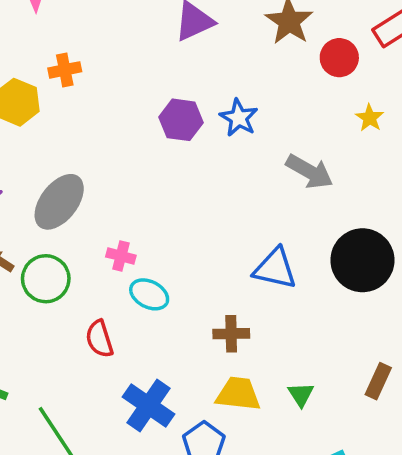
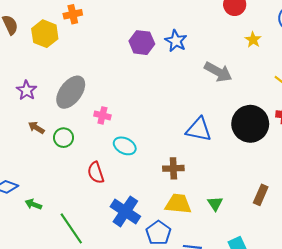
pink cross: (121, 256) -> (102, 115), moved
green circle: (46, 279) -> (64, 138), size x0.7

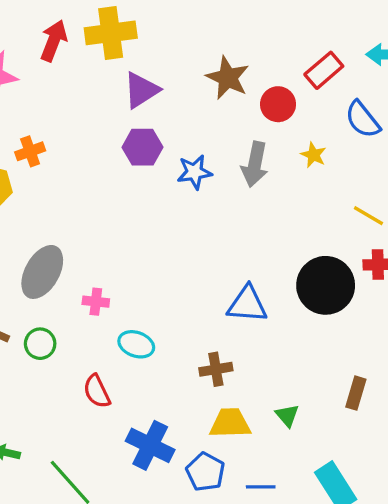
blue star: (176, 41) -> (194, 172), turned -30
purple hexagon: (142, 43) -> (142, 147), moved
gray arrow: (218, 72) -> (255, 164), moved, turned 80

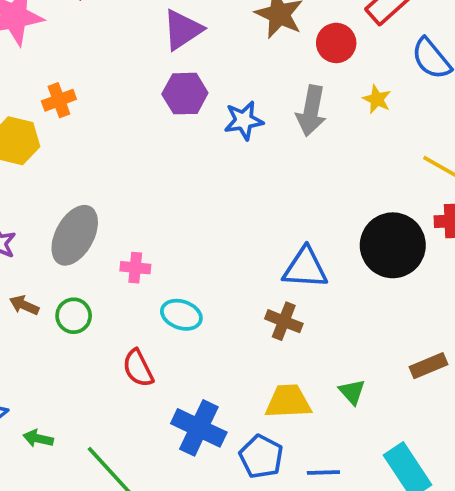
brown cross: (216, 369) -> (284, 321), moved, turned 32
brown rectangle: (356, 393) -> (429, 366), turned 52

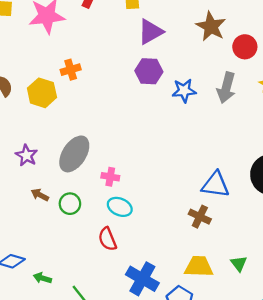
cyan ellipse: (181, 315) -> (120, 207), moved

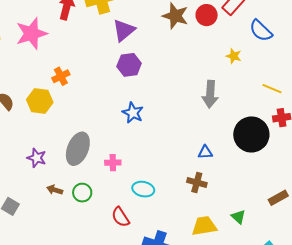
red circle: (245, 47) -> (207, 15), moved
gray arrow: (226, 88) -> (210, 94), moved
blue star: (184, 91) -> (133, 113), moved, turned -30
blue triangle: (215, 185) -> (205, 152), size x0.6
cyan ellipse: (120, 207) -> (143, 189), moved

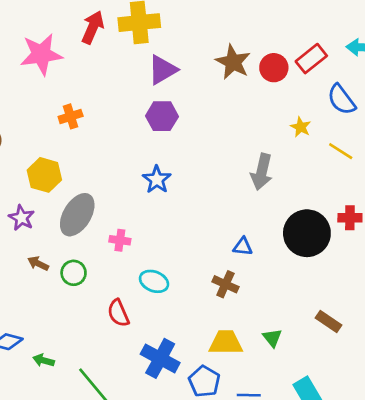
yellow line: (272, 89) -> (341, 151), moved
yellow hexagon: (40, 101) -> (44, 175), moved
brown rectangle: (278, 198) -> (329, 321), turned 54

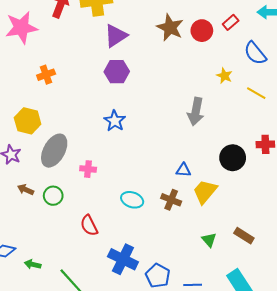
red rectangle: (311, 59) -> (231, 22), size x0.7
black circle: (307, 233) -> (233, 158), size x0.7
cyan ellipse: (154, 281) -> (132, 200), moved
brown rectangle: (329, 321) -> (244, 236), moved
yellow trapezoid: (226, 343) -> (205, 192), moved, turned -48

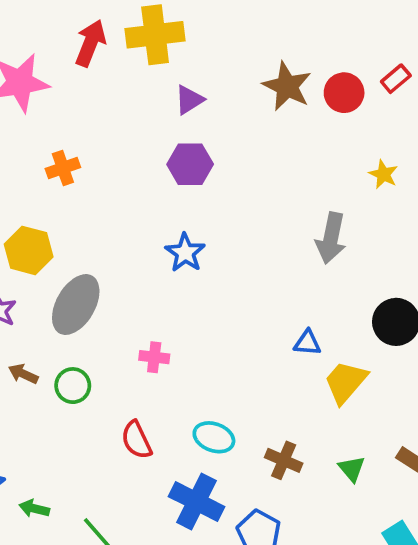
purple triangle: (116, 36) -> (189, 100), size x0.7
pink cross: (88, 169) -> (154, 357), moved
cyan ellipse: (132, 200) -> (214, 437), moved
brown cross: (171, 200) -> (284, 460), moved

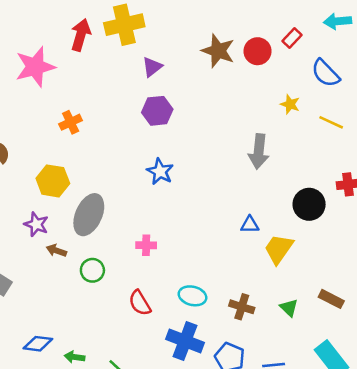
brown arrow: (23, 374) -> (56, 251), moved

